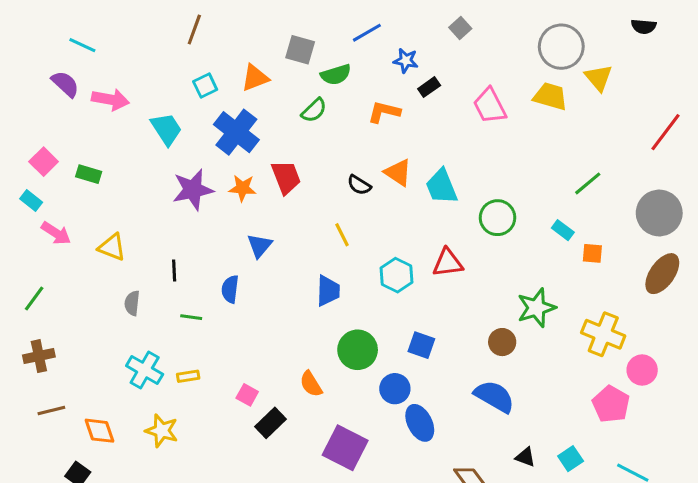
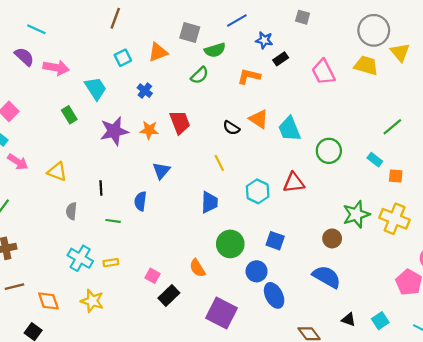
gray square: (460, 28) -> (303, 17), turned -32
blue cross: (236, 132) -> (145, 91), size x0.5
green rectangle: (89, 174) -> (69, 115), moved, turned 42
yellow cross: (603, 334) -> (395, 219), moved

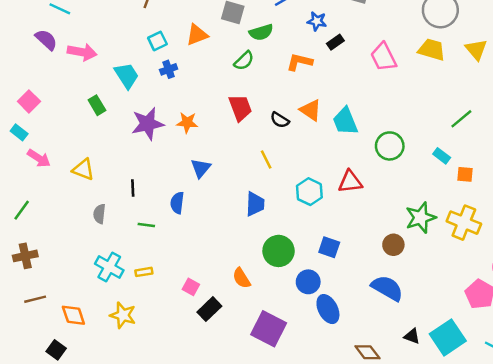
yellow triangle: (400, 52) -> (476, 50), moved
blue cross: (145, 91) -> (169, 69), moved, turned 32
red trapezoid: (180, 122) -> (240, 108), moved
cyan square: (380, 321) -> (448, 337), size x1.8

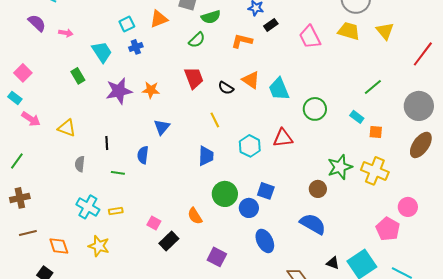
pink arrow: (82, 52) -> (66, 33), size x0.6
blue circle: (308, 282) -> (249, 208), moved
purple square: (269, 329) -> (217, 257), size x0.7

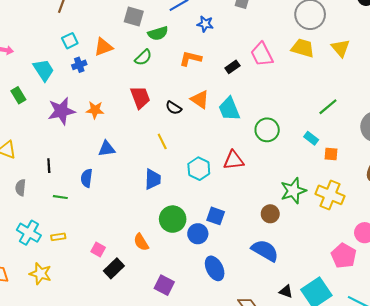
orange triangle: (159, 19) -> (103, 47), moved
black rectangle: (271, 25) -> (232, 67), moved
blue triangle: (162, 127) -> (107, 149), turned 42

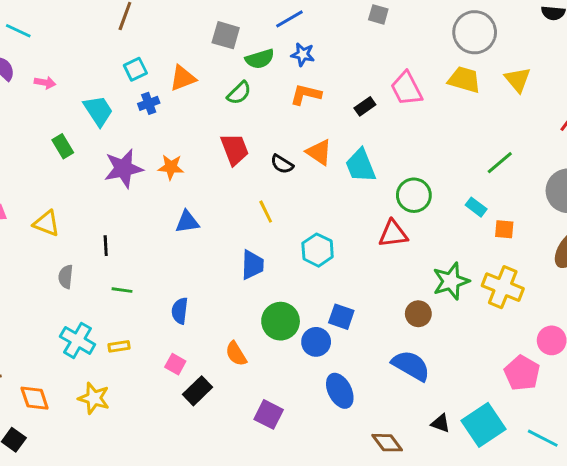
blue star: (205, 24) -> (303, 54), moved
red triangle: (233, 160) -> (393, 234), moved
blue semicircle: (87, 178) -> (180, 311), moved

